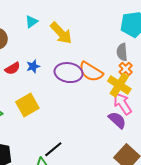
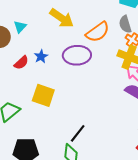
cyan triangle: (31, 22) -> (20, 27), moved
orange semicircle: (91, 72) -> (98, 32), moved, turned -55
yellow square: (27, 105) -> (43, 95), turned -30

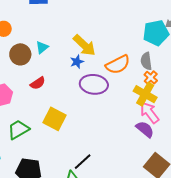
blue star: (41, 56) -> (77, 62), moved

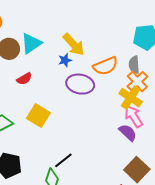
cyan triangle: (42, 47) -> (31, 43), size x1.6
orange cross: (151, 78) -> (137, 81), size x1.5

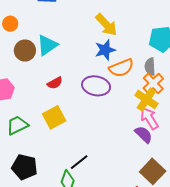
yellow arrow: (74, 44) -> (106, 25), moved
blue star: (65, 60) -> (105, 50), moved, size x1.5
red semicircle: (24, 79) -> (55, 83), moved
yellow square: (38, 116) -> (54, 117), turned 30

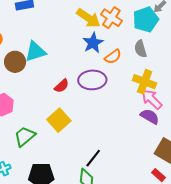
cyan triangle: (47, 45) -> (35, 51), turned 30
orange semicircle: (121, 68) -> (113, 57), size x0.7
red semicircle: (55, 83) -> (62, 86), moved
orange cross: (153, 83) -> (111, 18), moved

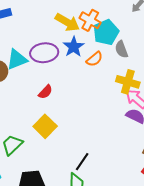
cyan pentagon: (146, 20) -> (106, 32), moved
purple ellipse: (92, 80) -> (44, 53), moved

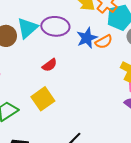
blue star: (74, 47) -> (87, 38), moved
cyan triangle: (17, 59) -> (27, 28), turned -30

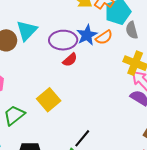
purple ellipse: (55, 26) -> (63, 40), moved
red semicircle: (50, 65) -> (70, 60), moved

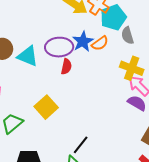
cyan triangle: (27, 31) -> (28, 56), moved, turned -50
red semicircle: (70, 60) -> (66, 67), turned -35

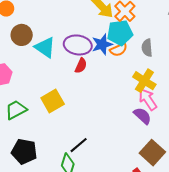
cyan pentagon: (113, 17) -> (120, 33), moved

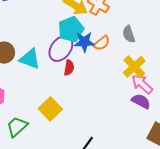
cyan pentagon: (120, 33) -> (71, 29), moved
blue star: (102, 44) -> (84, 42), turned 30
purple ellipse: (78, 45) -> (61, 48), turned -48
yellow cross: (144, 81) -> (134, 67), turned 30

